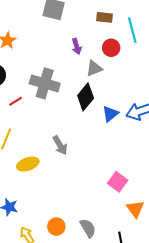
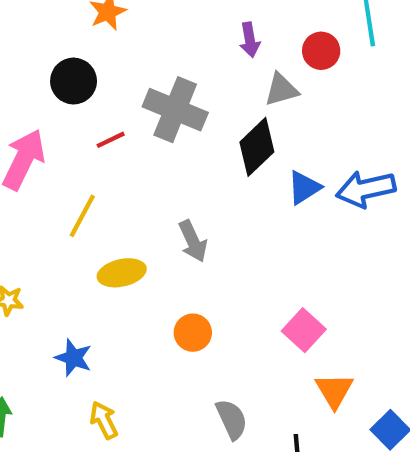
orange circle: (56, 227) -> (193, 333), moved

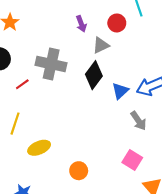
gray arrow: (193, 241) -> (138, 121), moved

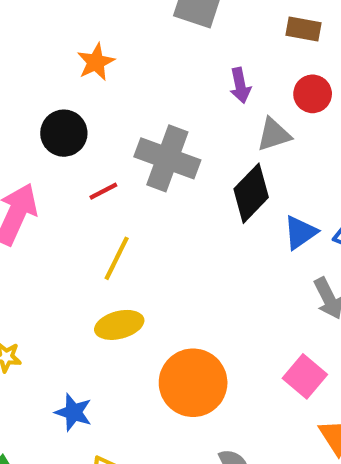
yellow line: (15, 124) -> (117, 258), moved
orange circle: (79, 171) -> (193, 383), size x1.8

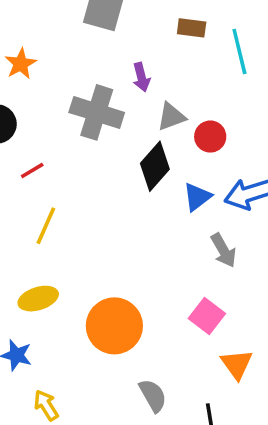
red circle: (313, 94) -> (210, 137), moved
gray cross: (167, 158) -> (97, 112), moved
yellow ellipse: (119, 325) -> (38, 299), moved

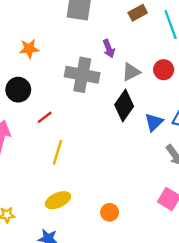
brown rectangle: (192, 28) -> (138, 13), turned -30
orange star: (21, 64) -> (29, 49), turned 30
red circle: (210, 137) -> (164, 70), moved
orange circle: (114, 326) -> (110, 212), size x0.5

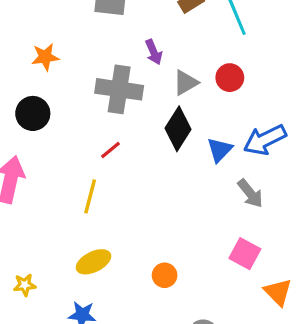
red line: (45, 117) -> (111, 150), moved

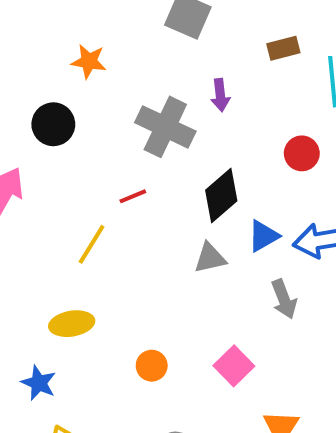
gray triangle: (186, 83) -> (210, 258), moved
pink square: (245, 254) -> (234, 366), moved

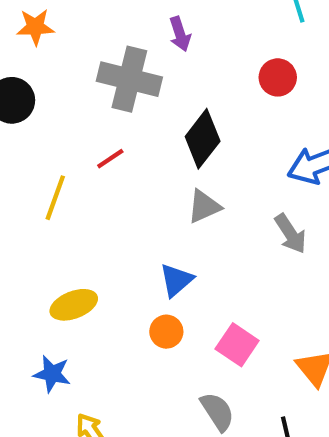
blue triangle: (263, 236) -> (176, 280), moved
yellow line: (92, 244) -> (55, 198), moved
pink square: (234, 366) -> (237, 345), moved

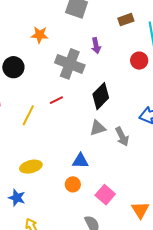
orange star: (35, 27) -> (40, 35), moved
red circle: (278, 77) -> (139, 61), moved
gray arrow: (290, 234) -> (122, 137), moved
blue triangle: (176, 280) -> (80, 161), turned 36

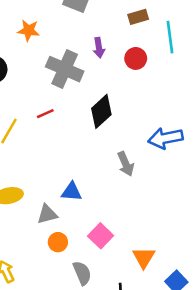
red circle: (139, 61) -> (136, 58), moved
gray triangle: (98, 128) -> (47, 214), moved
orange circle: (73, 184) -> (58, 242), moved

